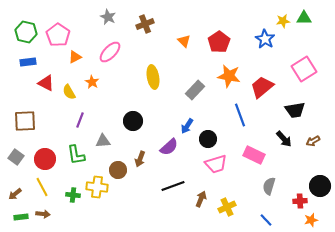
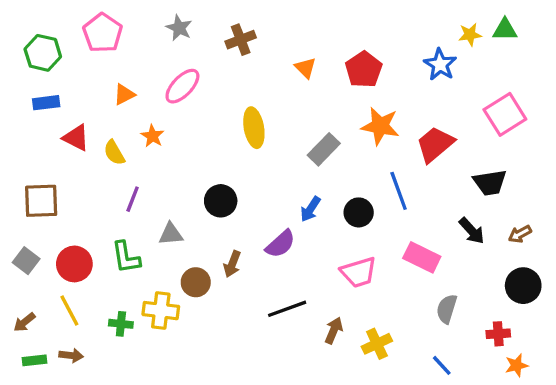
pink pentagon: (58, 35) -> (103, 33), moved
black circle: (208, 139) -> (359, 212), moved
black circle: (320, 186) -> (523, 286), moved

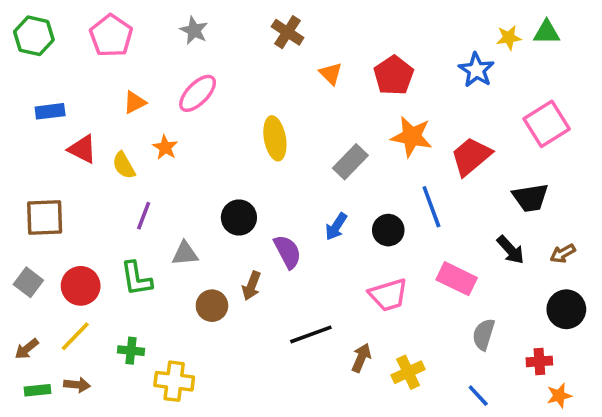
brown cross: (241, 40) -> (288, 32), moved, turned -36
green hexagon: (43, 53) -> (34, 36), moved
purple semicircle: (280, 244) -> (288, 252), moved, turned -76
yellow line: (69, 311) -> (75, 336), turned 72
yellow cross: (161, 311) -> (174, 381), moved

